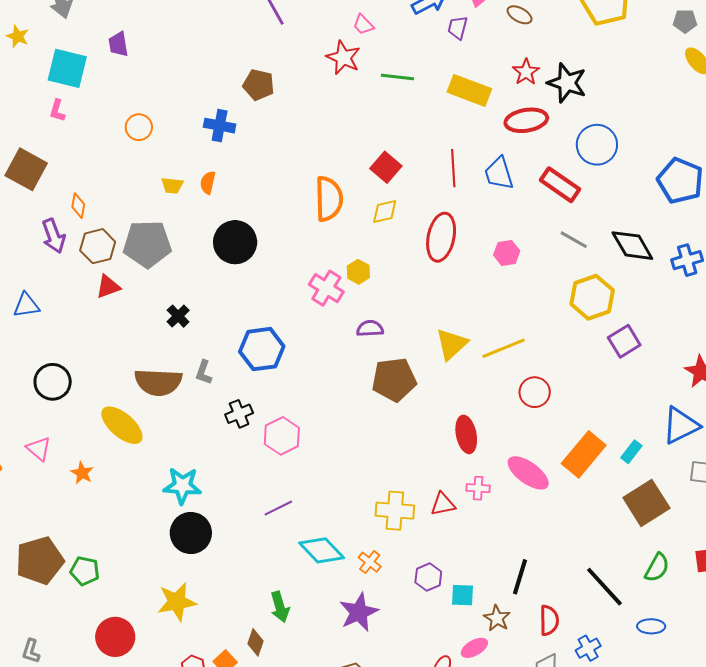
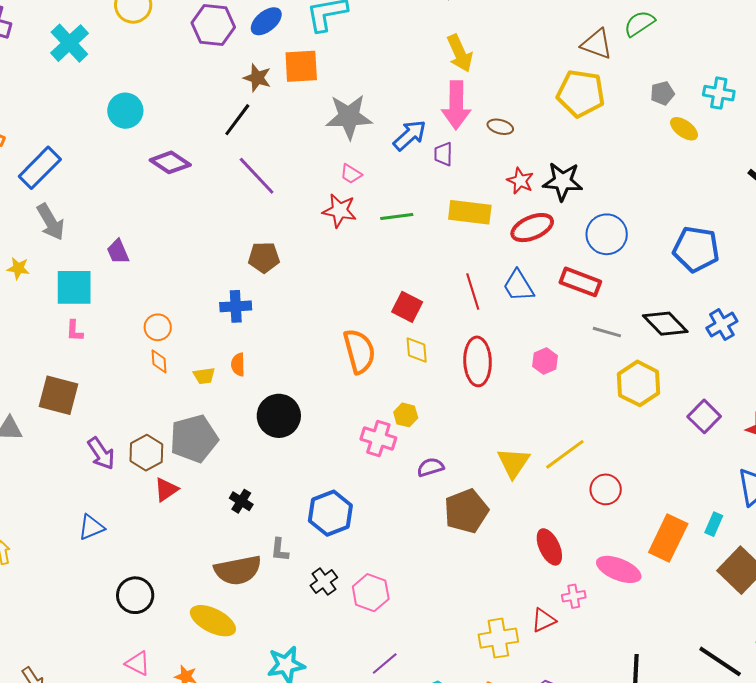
orange diamond: (78, 206) -> (159, 361), moved
yellow diamond: (385, 211) -> (417, 350), turned -68
purple square: (624, 341) -> (704, 416), moved

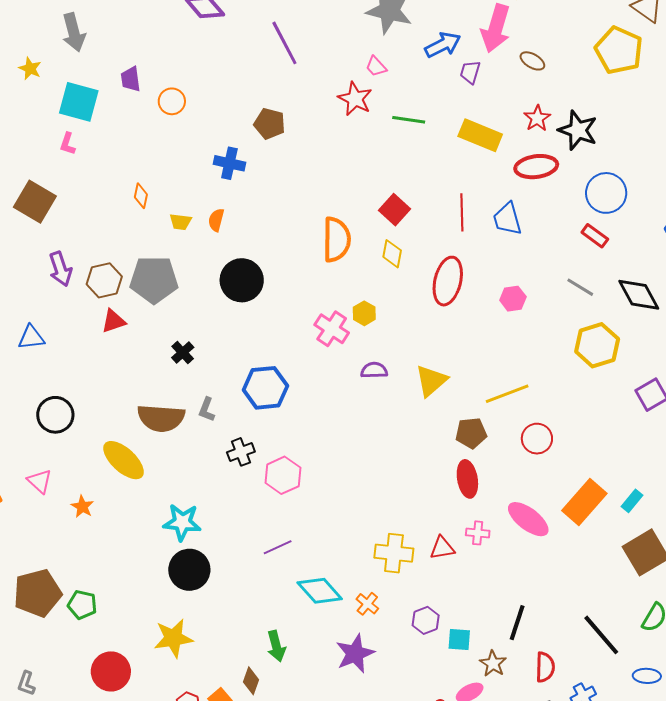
red rectangle: (580, 282) -> (595, 236), moved, size x0.7
orange circle: (158, 327) -> (172, 101), moved
yellow triangle: (514, 463) -> (431, 381), moved
brown pentagon: (466, 511) -> (471, 433), moved, size x0.7

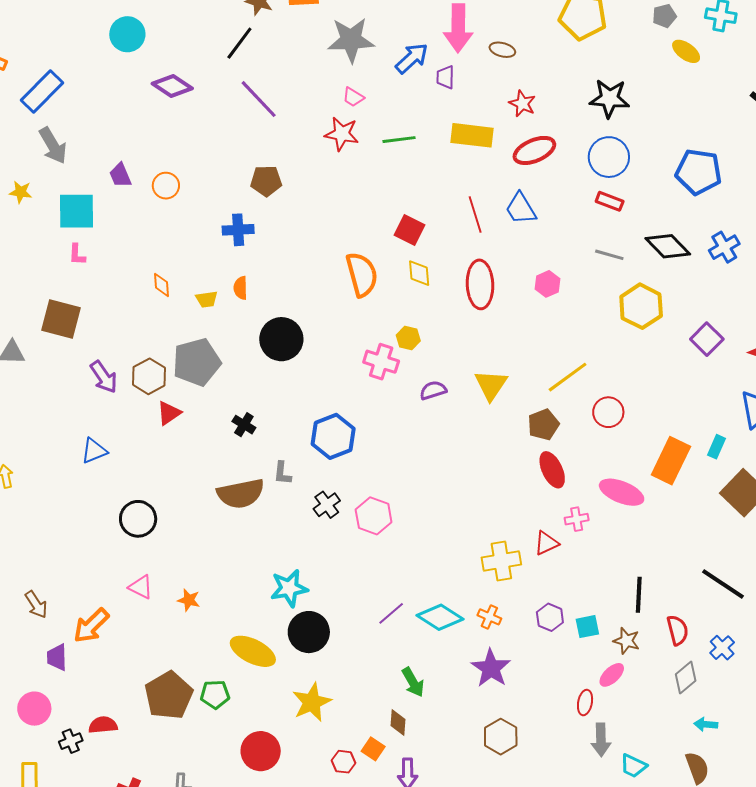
black star: (578, 130) -> (609, 99), moved
yellow ellipse: (124, 460) -> (253, 651), moved
purple line: (278, 547) -> (391, 613), moved

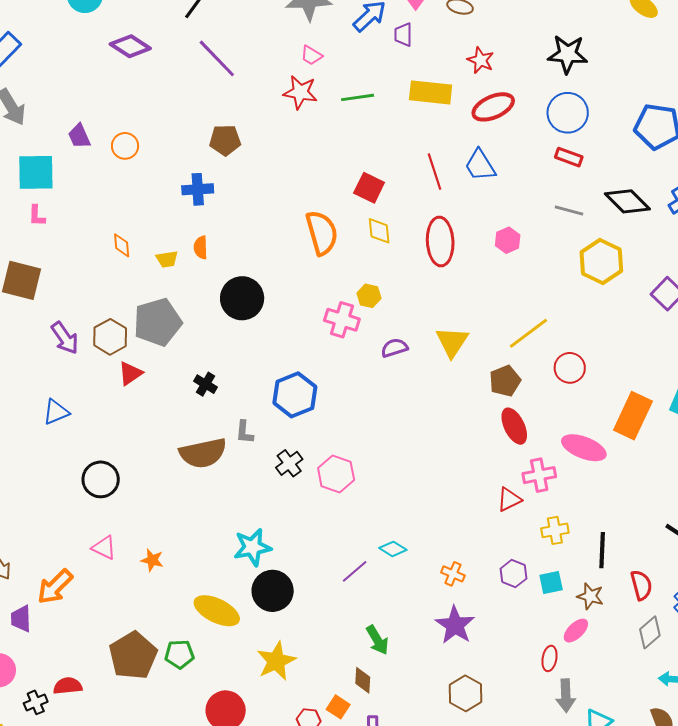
pink cross: (577, 519) -> (539, 475), size x1.4
yellow cross: (501, 561) -> (555, 530), moved, size x0.7
cyan diamond: (440, 617) -> (393, 549), moved, size x0.6

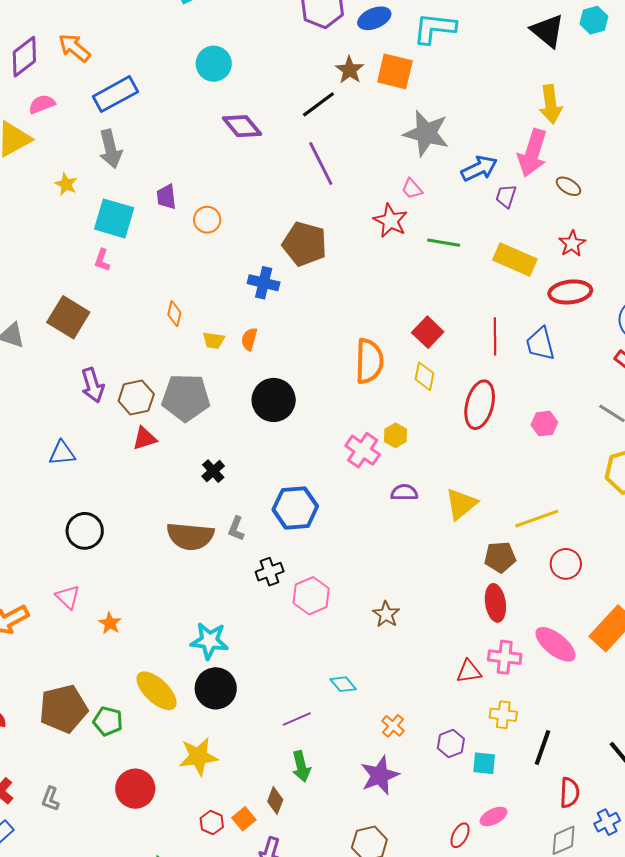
brown pentagon: (225, 140) -> (305, 244), size x1.4
purple line: (355, 571) -> (297, 719), moved
brown star: (590, 596) -> (386, 614), moved

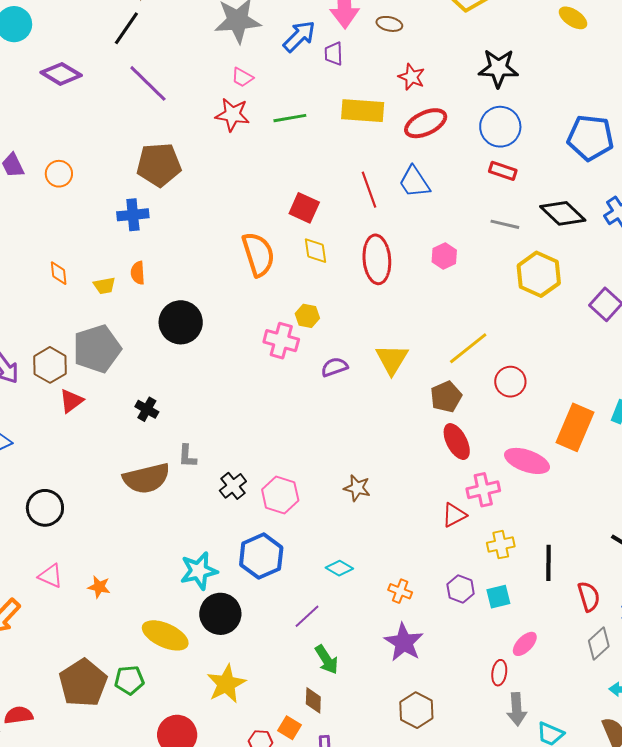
blue hexagon: (295, 508) -> (261, 556), moved

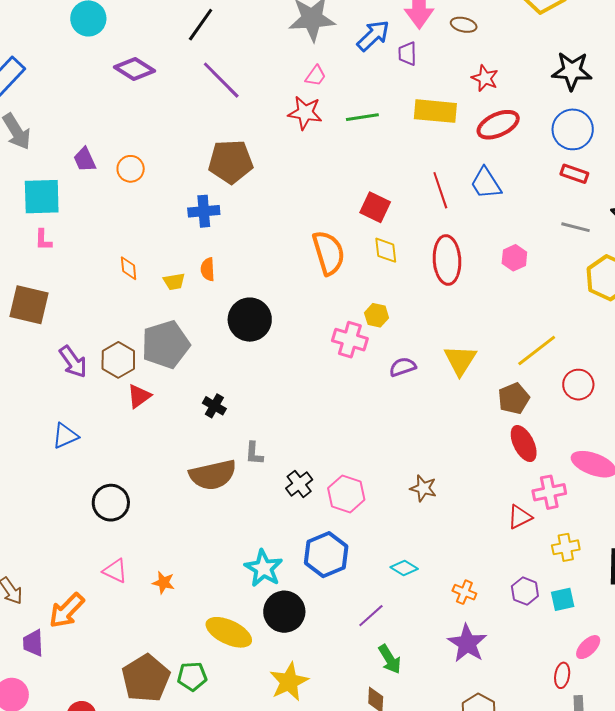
pink trapezoid: (242, 77) -> (316, 76), turned -85
cyan star: (199, 571) -> (264, 568), turned -30

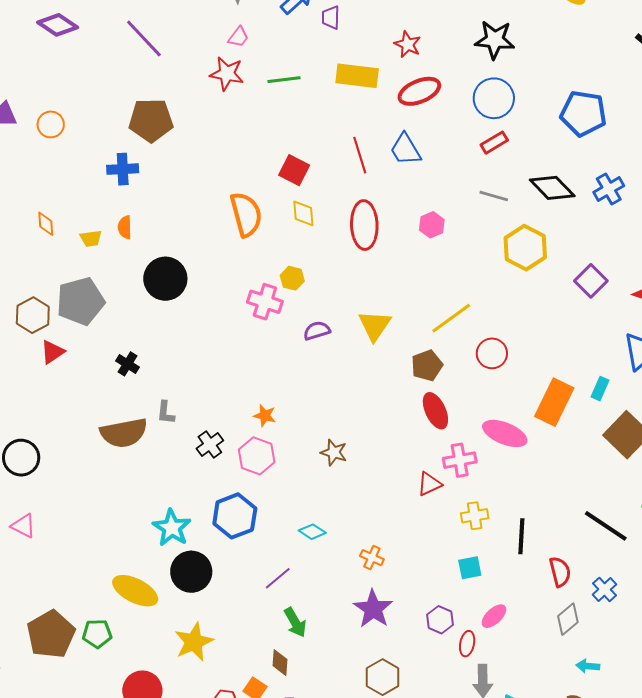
red rectangle: (574, 174) -> (494, 143), turned -52
orange star: (164, 583) -> (265, 416), moved
purple hexagon: (525, 591) -> (440, 620), moved

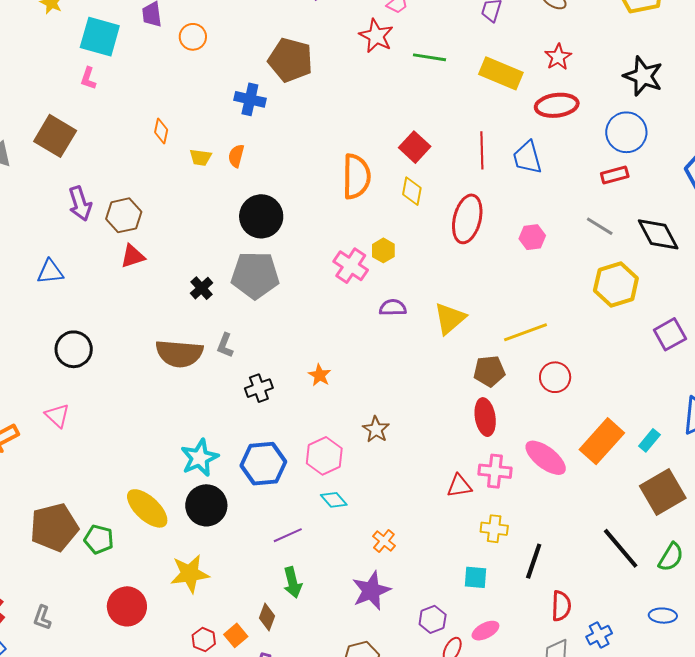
gray pentagon: (80, 301) -> (255, 275), moved
pink hexagon: (257, 456) -> (324, 456), moved
black line: (606, 526) -> (621, 548), moved

